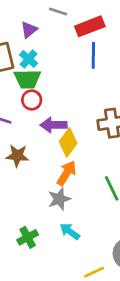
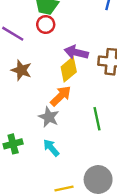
purple arrow: (54, 125) -> (76, 52), moved
gray star: (59, 199) -> (49, 117), turned 30

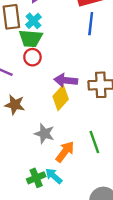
orange arrow: (61, 96) -> (65, 152), moved
gray star: (49, 117) -> (44, 134), moved
green cross: (13, 144) -> (36, 178), moved

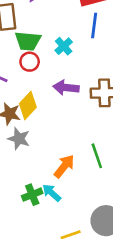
cyan cross: (33, 21) -> (64, 46), moved
yellow diamond: (61, 98) -> (28, 105), moved
gray star: (44, 134) -> (19, 139), moved

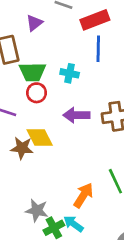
cyan cross: (64, 46) -> (70, 73), turned -30
yellow diamond: (28, 105) -> (40, 138), turned -64
gray star: (19, 139) -> (37, 210), moved

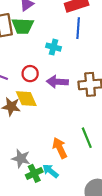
green trapezoid: (32, 72) -> (23, 26), moved
red circle: (37, 93) -> (30, 74), moved
orange arrow: (83, 195) -> (60, 148), turned -60

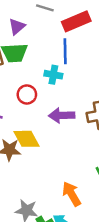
blue line: (78, 28) -> (65, 51), moved
red circle: (30, 74) -> (27, 94), moved

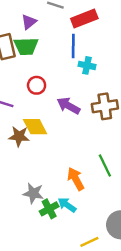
cyan cross: (53, 75) -> (87, 65), moved
purple arrow: (62, 115) -> (68, 106), turned 30

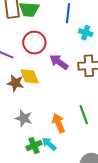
cyan cross: (87, 65) -> (86, 33), moved
red circle: (37, 85) -> (34, 43), size x1.5
gray star: (33, 193) -> (24, 118), moved

